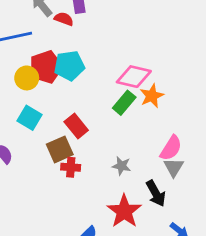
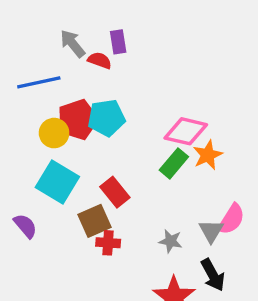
cyan square: (29, 118) -> (57, 182), size x1.4
gray triangle: (174, 167) -> (211, 231), moved

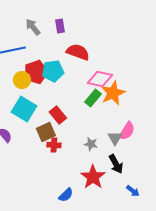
red semicircle: (100, 60) -> (78, 52), moved, size x1.6
orange star: (208, 155) -> (113, 93), size x1.4

